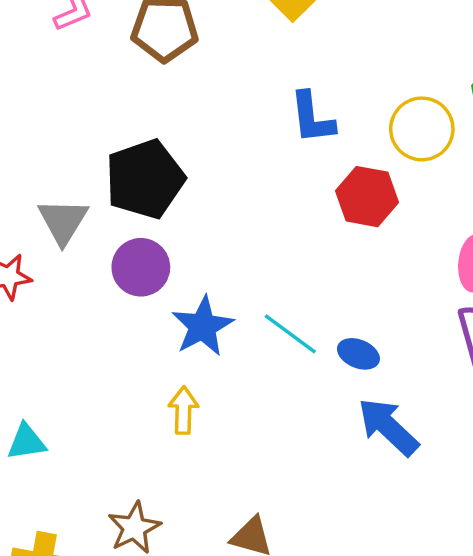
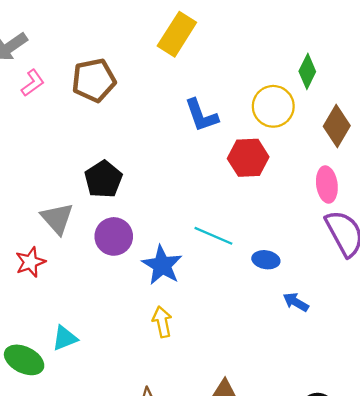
black pentagon: (145, 179) -> (103, 179), size x0.7
cyan line: (290, 334) -> (213, 236), moved
blue arrow: (388, 427) -> (296, 302), size x0.6
cyan triangle: (26, 442) -> (65, 338), moved

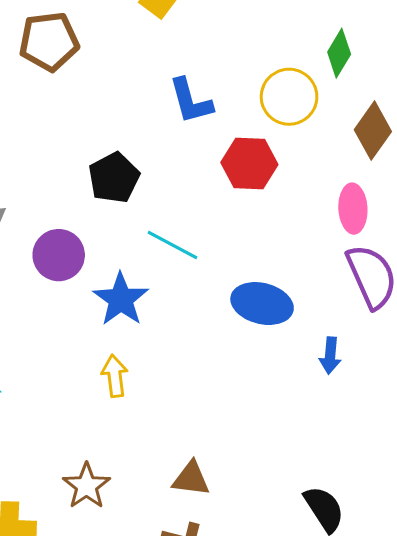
black pentagon: (103, 179) -> (114, 178), moved
cyan line: (213, 236) -> (173, 245), moved
blue ellipse: (266, 260) -> (262, 304), size x1.6
blue arrow: (296, 302) -> (330, 356), moved, turned -120

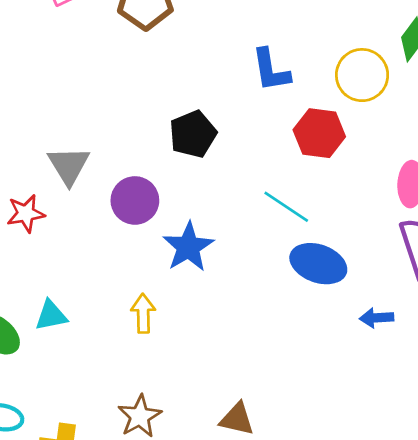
cyan line: (173, 245) -> (286, 207), moved
blue arrow: (330, 356) -> (377, 318), turned 76
yellow arrow: (115, 376) -> (143, 313), moved

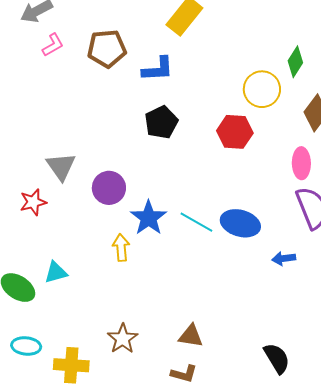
blue L-shape: (271, 70) -> (158, 69), moved, turned -80
black pentagon: (193, 134) -> (161, 122), moved
cyan line: (286, 207) -> (196, 222), moved
yellow arrow: (143, 313) -> (121, 248), moved

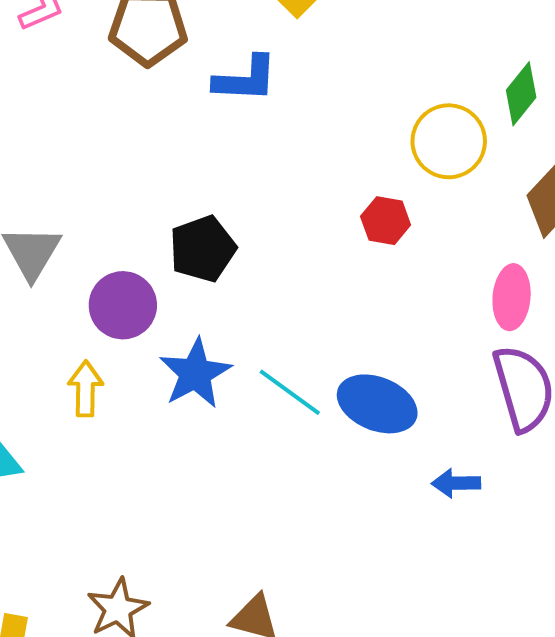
black pentagon: (161, 122) -> (203, 249), moved
red hexagon: (235, 132) -> (386, 221), size x0.7
yellow arrow: (121, 248) -> (85, 389), moved

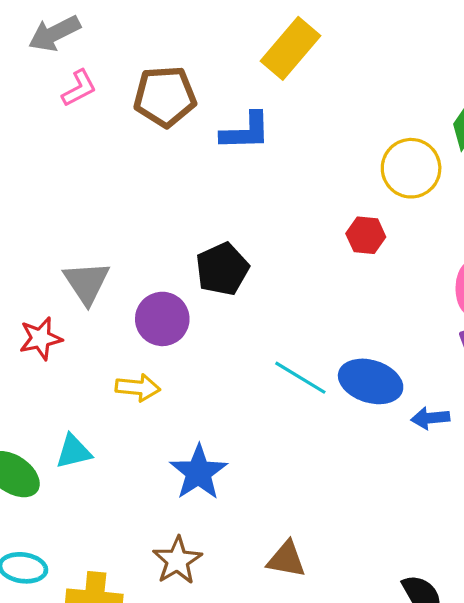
blue star: (195, 373) -> (199, 472), moved
yellow arrow: (85, 389) -> (138, 388), turned 99
blue arrow: (456, 483) -> (430, 418), moved

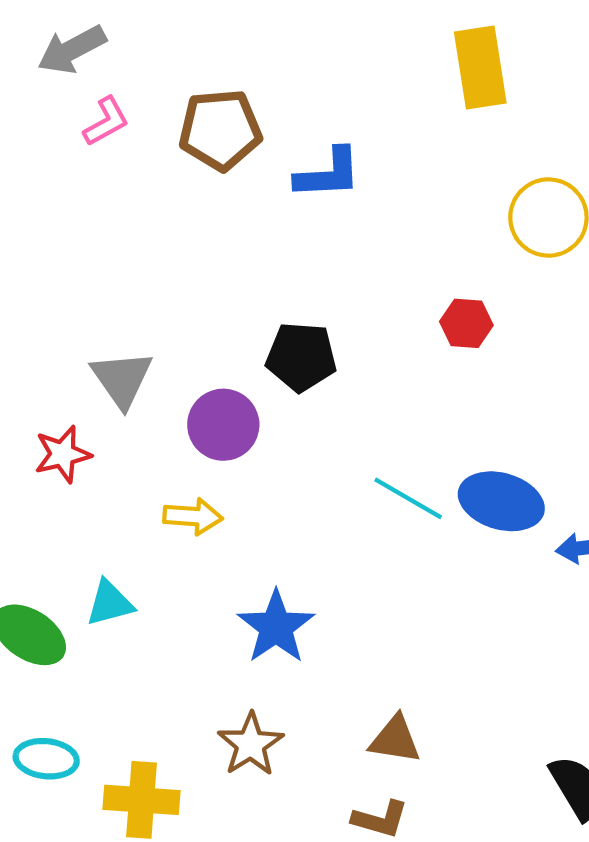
yellow rectangle: (290, 48) -> (480, 67), moved, turned -48
red hexagon: (366, 235) -> (466, 323), moved
black pentagon: (222, 269) -> (301, 357), turned 30

